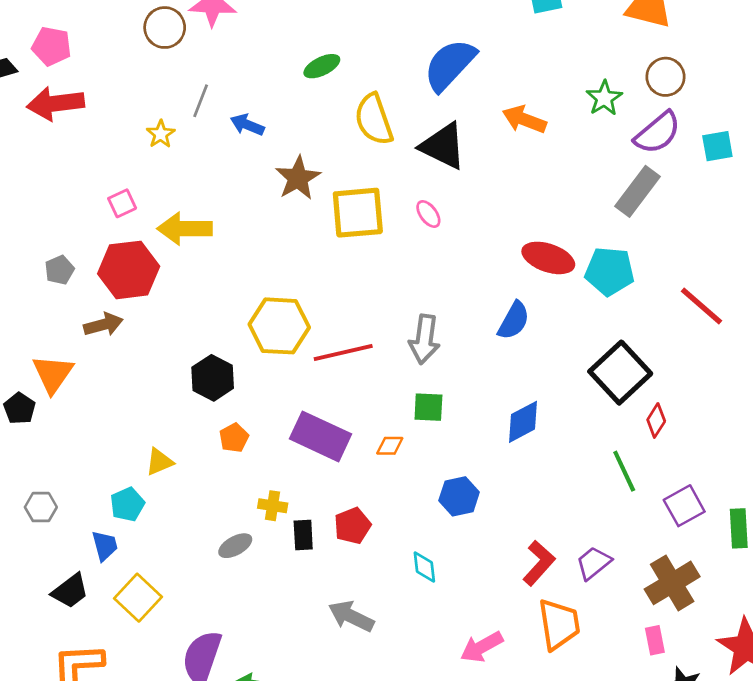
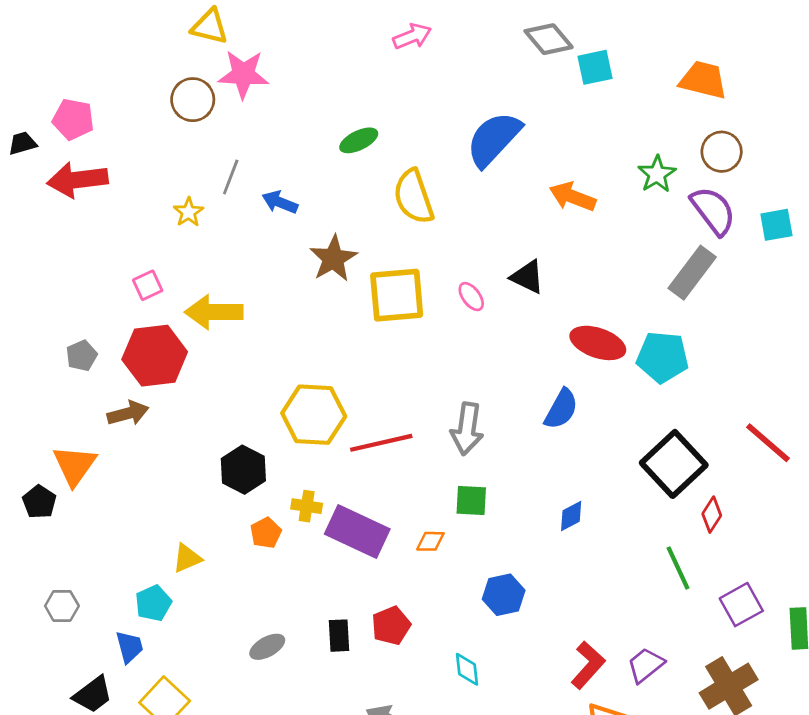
purple semicircle: (658, 133) -> (713, 211), turned -87
black triangle: (443, 146) -> (527, 277), moved, size x0.7
red line: (701, 306) -> (768, 443), moved
blue diamond: (523, 422) -> (571, 516), size x0.7
yellow cross: (273, 506) -> (307, 506), moved

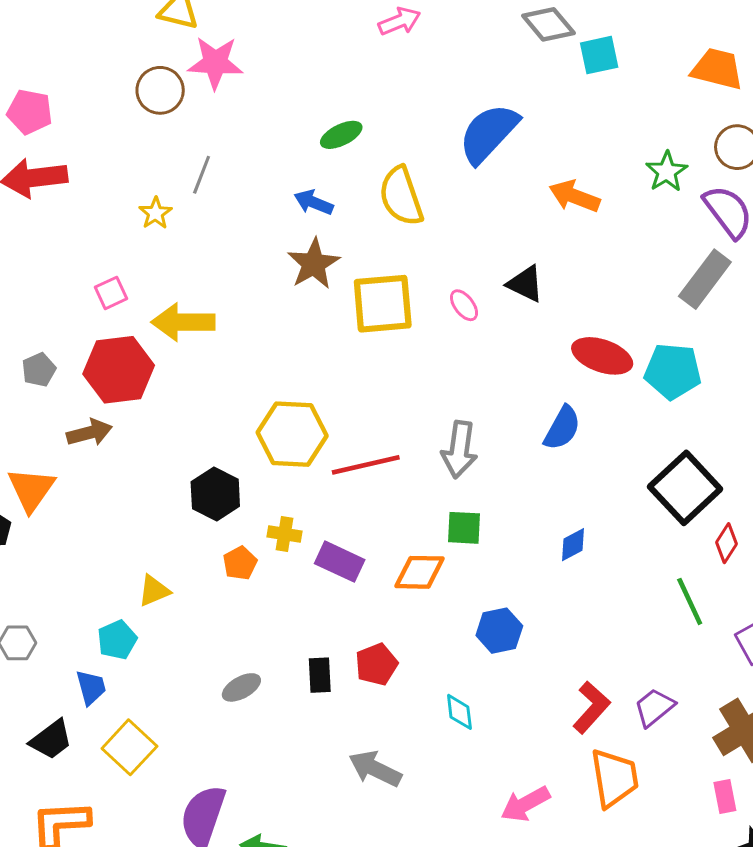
blue arrow: (280, 202) -> (314, 202), moved
purple rectangle: (357, 531) -> (340, 562), size x0.7
orange diamond: (430, 541) -> (419, 572), size x1.6

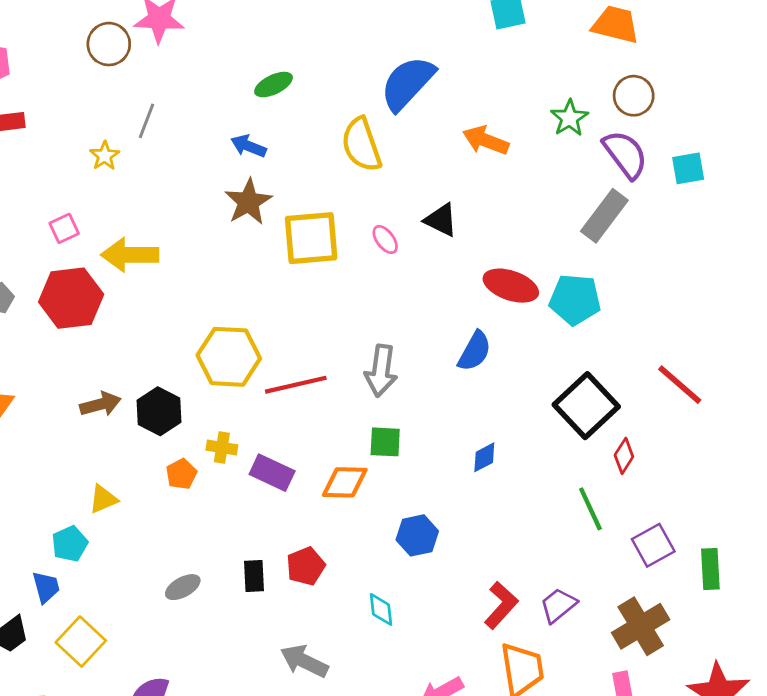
yellow semicircle: (401, 196) -> (361, 145), moved
brown arrow: (89, 433) -> (100, 404), moved

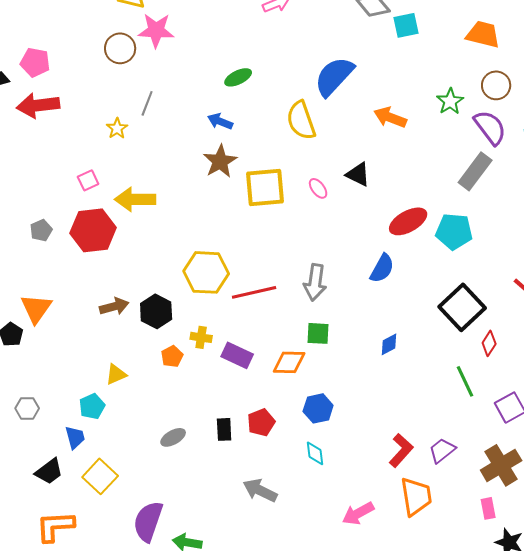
red ellipse: (511, 286) -> (408, 221), turned -48
blue hexagon: (417, 535) -> (318, 408), moved

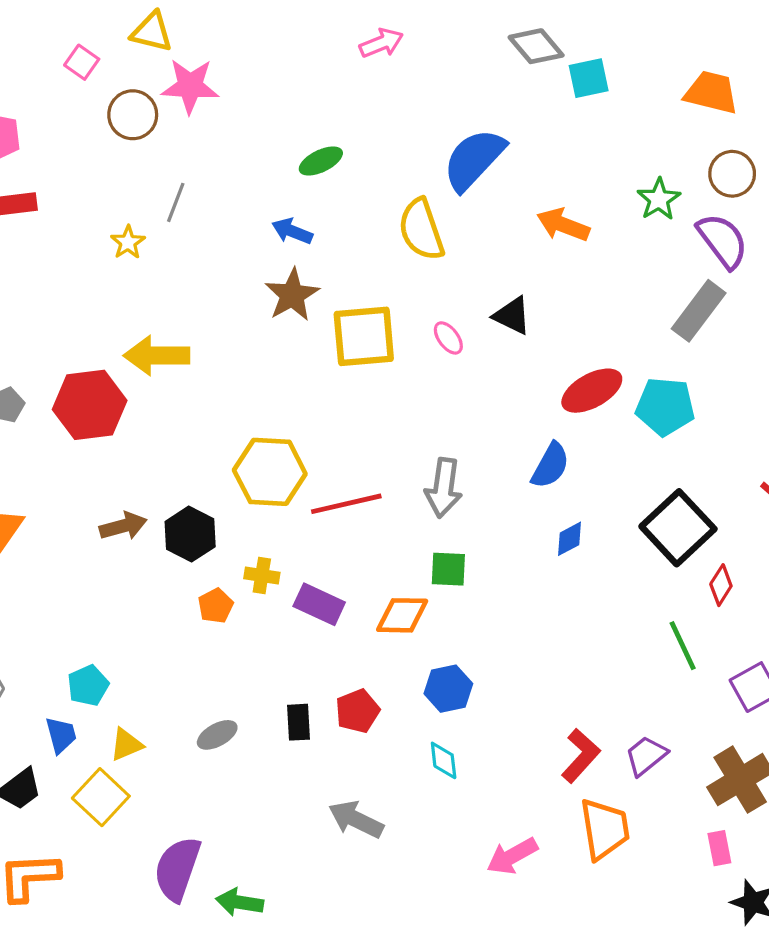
pink square: (88, 180) -> (82, 62), moved, turned -30
blue diamond: (389, 344) -> (570, 539), moved
yellow triangle: (116, 374) -> (126, 744), moved

